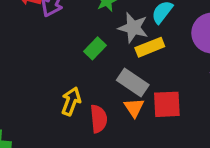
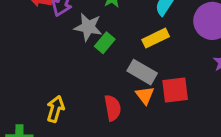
gray star: (133, 28) -> (88, 27), moved
yellow arrow: (71, 101) -> (55, 109), moved

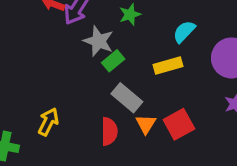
gray rectangle: (142, 72) -> (127, 98), moved
red square: (175, 90) -> (179, 124), turned -32

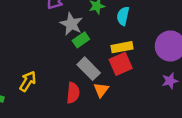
cyan semicircle: (184, 32) -> (123, 16), moved, turned -36
red square: (179, 124) -> (121, 64), moved

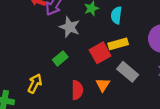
green rectangle: (81, 40) -> (60, 58), moved
red square: (121, 64) -> (100, 53), moved
gray rectangle: (89, 69) -> (128, 72), moved

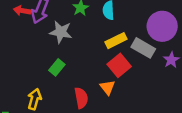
red square: (100, 53) -> (119, 65), moved
gray rectangle: (128, 72) -> (143, 48), moved

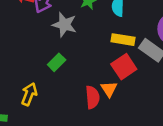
yellow rectangle: (116, 41) -> (123, 40), turned 30
red semicircle: (81, 98) -> (93, 97), moved

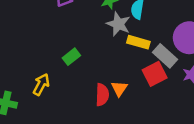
gray star: (64, 25) -> (118, 24), moved
red square: (124, 67) -> (155, 74), moved

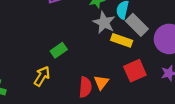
gray rectangle: (165, 56) -> (137, 25), moved
yellow arrow: (41, 84) -> (42, 76), moved

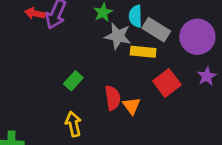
yellow arrow: (42, 76) -> (73, 124), moved, turned -30
red semicircle: (85, 87) -> (113, 98), moved

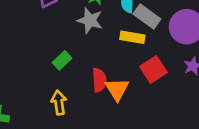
gray star: (118, 36) -> (90, 20), moved
orange triangle: (132, 106) -> (117, 89), size x1.4

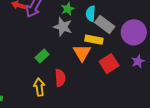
red semicircle: (99, 80) -> (60, 78), moved
orange triangle: (117, 89) -> (82, 53), moved

